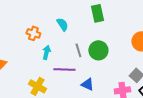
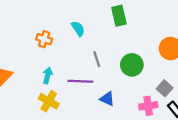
green circle: (98, 50) -> (132, 65), moved
cyan arrow: (46, 52) -> (48, 75), moved

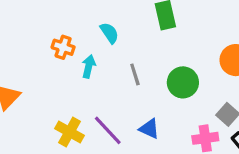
cyan arrow: (48, 75) -> (89, 66), moved
purple line: (80, 81) -> (108, 130), moved, turned 45

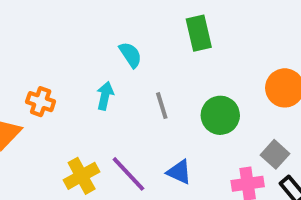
orange cross: (63, 47) -> (41, 102), moved
yellow cross: (69, 132) -> (82, 176), turned 32

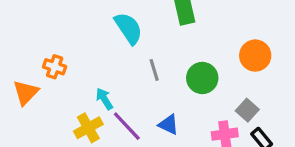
cyan semicircle: (130, 55) -> (128, 28), size x1.5
cyan arrow: (105, 96) -> (104, 99), moved, turned -45

